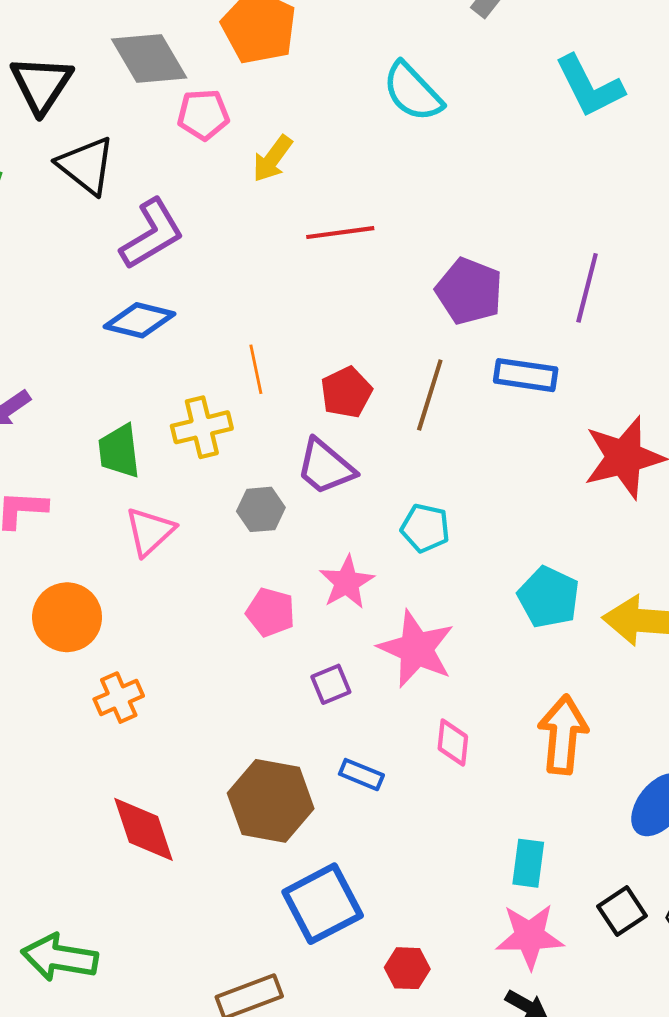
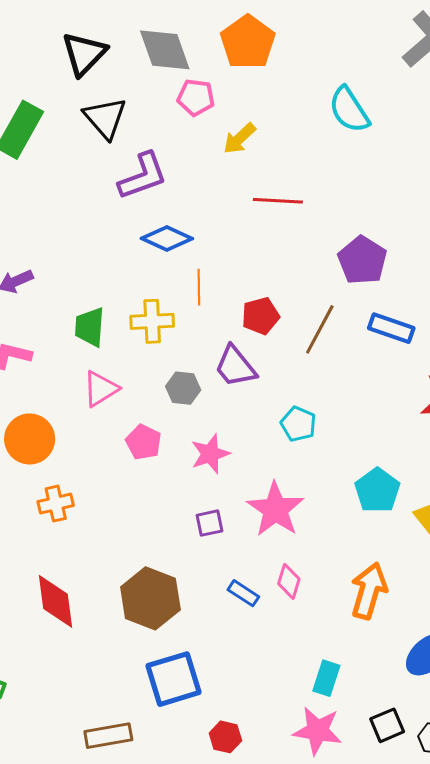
blue diamond: (139, 320) -> (167, 239), moved
pink star: (347, 582) -> (210, 454), moved
pink pentagon: (270, 612) -> (144, 442), moved
blue rectangle: (361, 775) -> (243, 593), moved

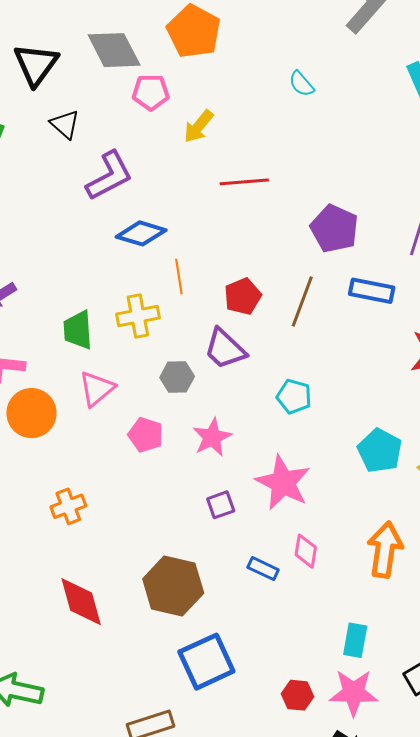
cyan semicircle: (349, 110) -> (301, 84), size x0.6
black triangle: (105, 118) -> (65, 124), size x0.7
orange circle: (30, 439) -> (31, 413), moved
red hexagon: (225, 737) -> (298, 695), moved

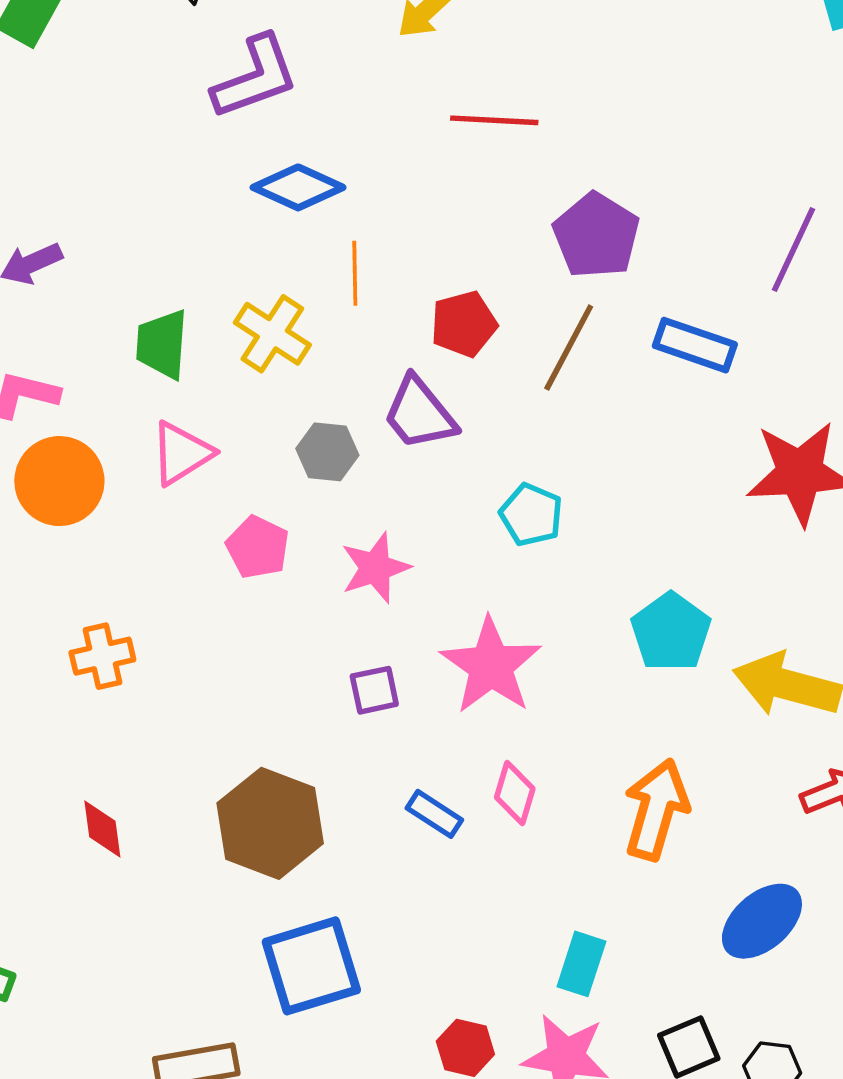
purple pentagon: (334, 229) -> (596, 236), moved
yellow cross: (138, 316) -> (272, 334), turned 36
red diamond: (81, 602) -> (102, 829), size x0.6

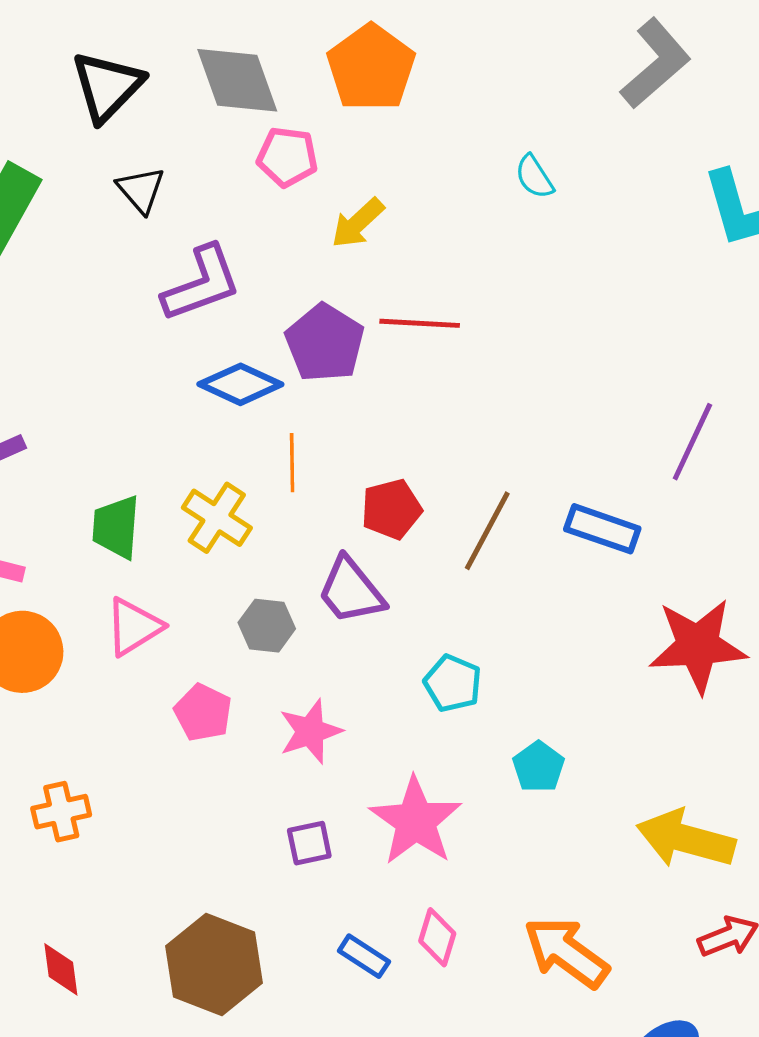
purple pentagon: (596, 236) -> (325, 343), moved
cyan pentagon: (671, 632) -> (539, 767), moved, size x0.7
orange arrow: (656, 809) -> (566, 952), turned -70

